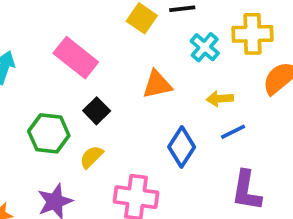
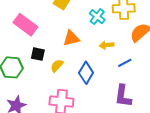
black square: (97, 111) -> (38, 54), turned -32
blue line: (233, 132) -> (125, 63), moved
yellow semicircle: (91, 157) -> (57, 66), moved

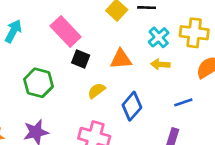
yellow arrow: (107, 45) -> (160, 64), moved
black square: (38, 54) -> (81, 59), moved

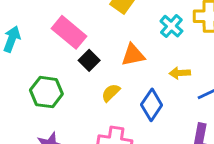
black square: (81, 59) -> (89, 60), turned 30
yellow arrow: (160, 64) -> (180, 73), moved

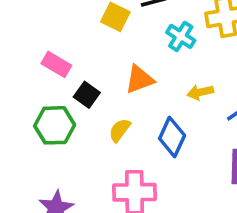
pink rectangle: (69, 32) -> (56, 64), size x0.7
green hexagon: (46, 92) -> (55, 125), moved

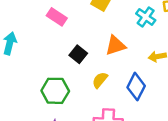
pink rectangle: (56, 64) -> (57, 17), moved
green hexagon: (55, 125) -> (55, 91), moved

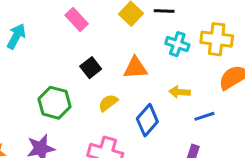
cyan cross: (146, 17) -> (177, 44), turned -30

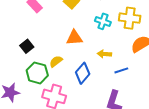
black square: (91, 68) -> (27, 46), moved
green hexagon: (55, 103) -> (37, 73), moved

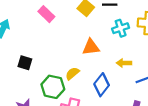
cyan cross: (103, 21) -> (121, 28), turned -35
black square: (27, 46) -> (25, 63), moved, turned -32

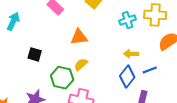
orange triangle: (91, 47) -> (79, 37), moved
blue diamond: (102, 85) -> (127, 77), moved

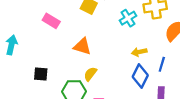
orange triangle: (79, 37) -> (82, 46), turned 36
blue line: (150, 70) -> (162, 64), turned -40

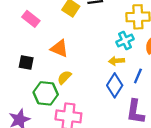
cyan cross: (128, 18) -> (125, 41), moved
black square: (41, 74) -> (26, 63), moved

